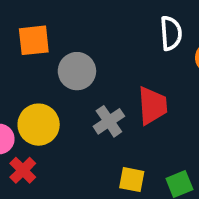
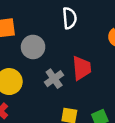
white semicircle: (171, 33) -> (70, 18), moved

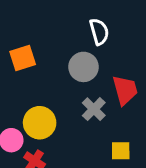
gray circle: (33, 47) -> (83, 67), moved

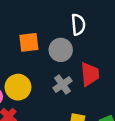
orange square: (23, 58) -> (29, 42), moved

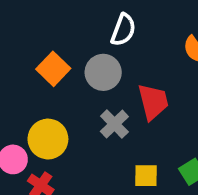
white semicircle: (78, 25) -> (123, 30), turned 35
orange square: (29, 42) -> (53, 69), turned -30

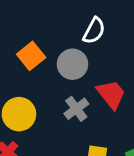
red trapezoid: (153, 102) -> (111, 94), turned -32

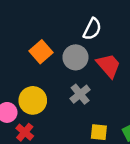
red trapezoid: (111, 94) -> (109, 65), moved

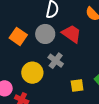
yellow circle: (33, 100) -> (32, 73), moved

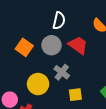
yellow square: (77, 85) -> (75, 95), moved

